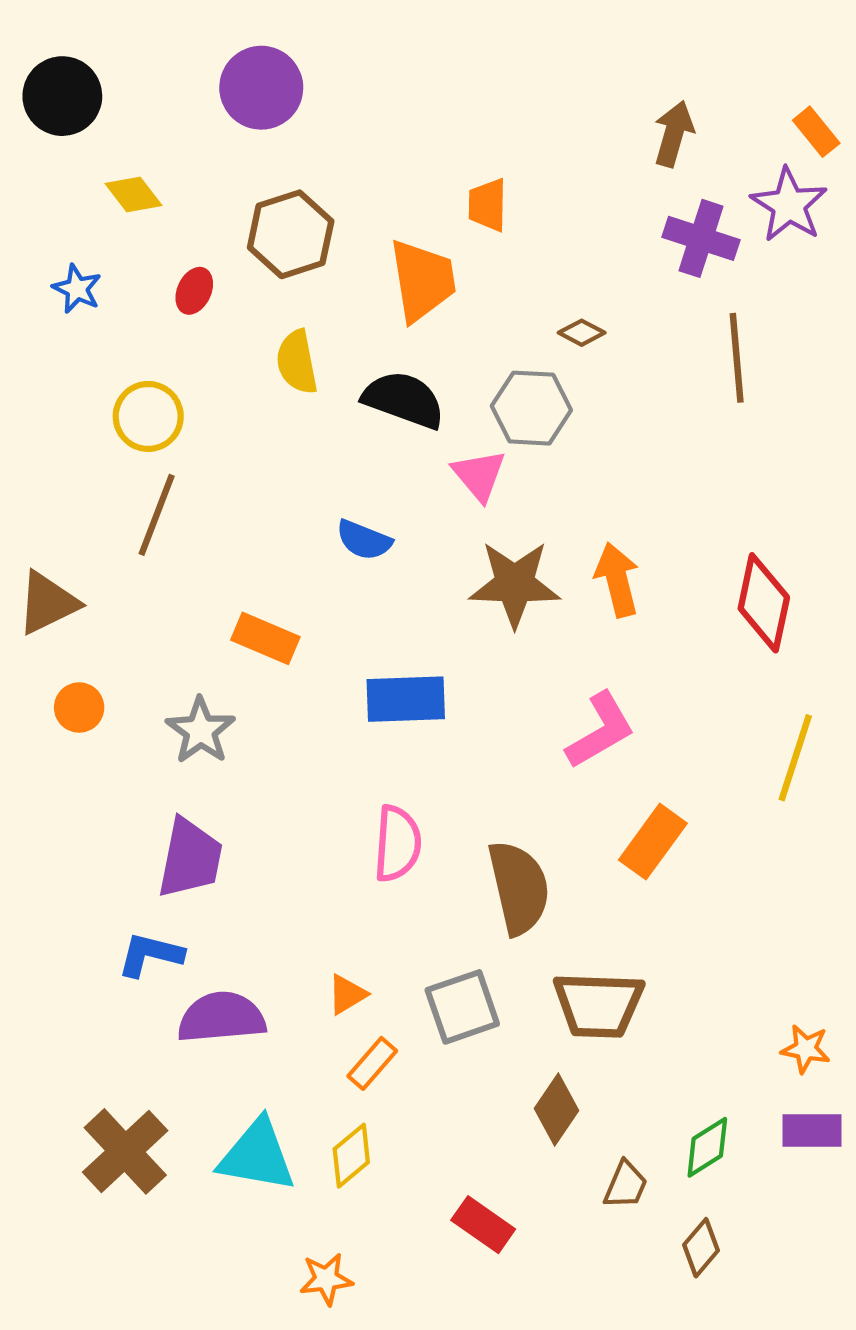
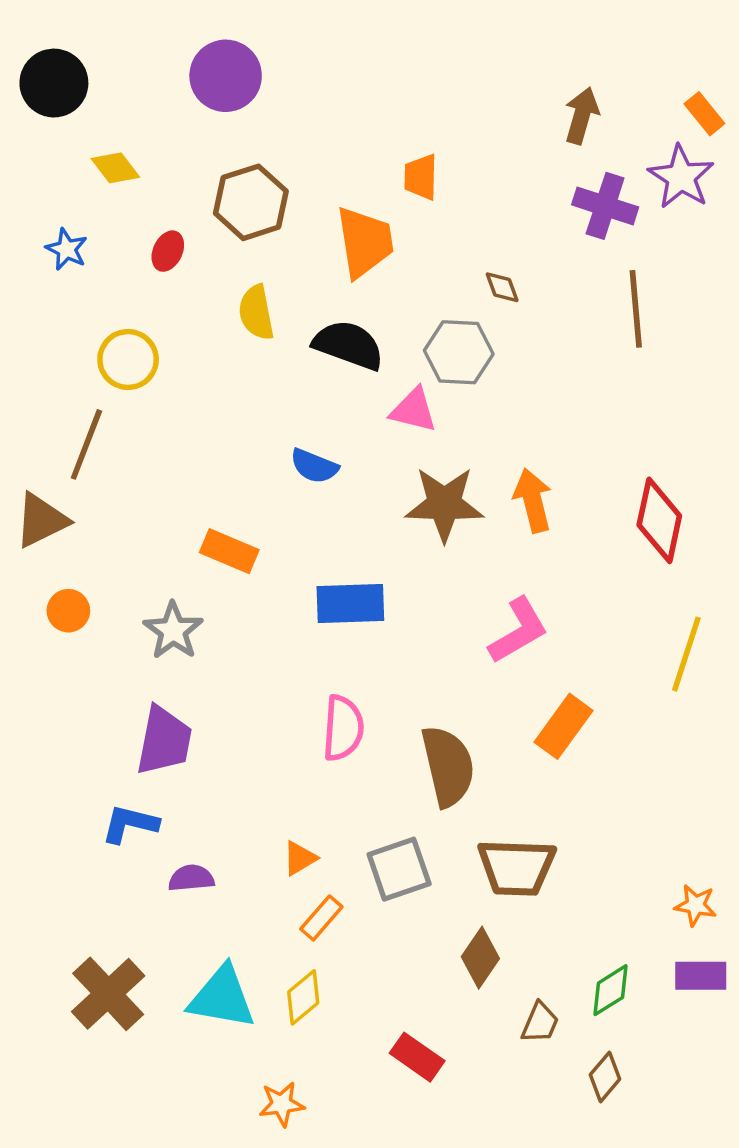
brown diamond: (582, 333) -> (502, 287), turned 42
pink triangle: (479, 475) -> (414, 410), turned -36
brown line: (157, 515) -> (86, 444), moved
purple semicircle: (221, 1017) -> (191, 878), size x0.6

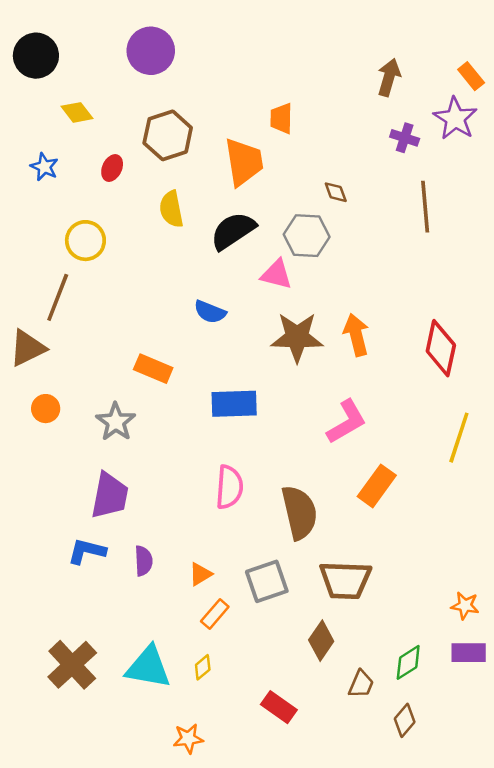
purple cross: (605, 206) -> (405, 138), size x0.7
black semicircle: (348, 345) -> (233, 231), turned -54
purple semicircle: (191, 878) -> (143, 561), moved, turned 92
yellow diamond: (303, 997) -> (203, 667), size x0.7

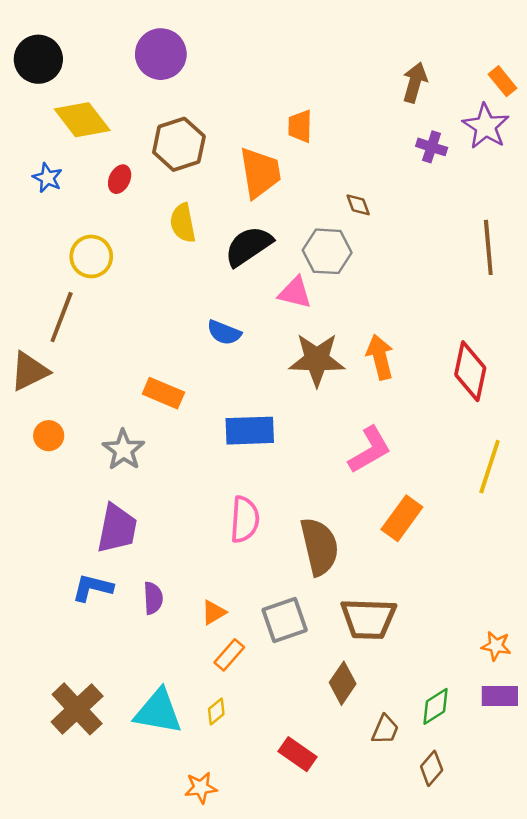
yellow diamond: (77, 112) -> (82, 120), size x1.6
brown line: (425, 207) -> (488, 247), moved

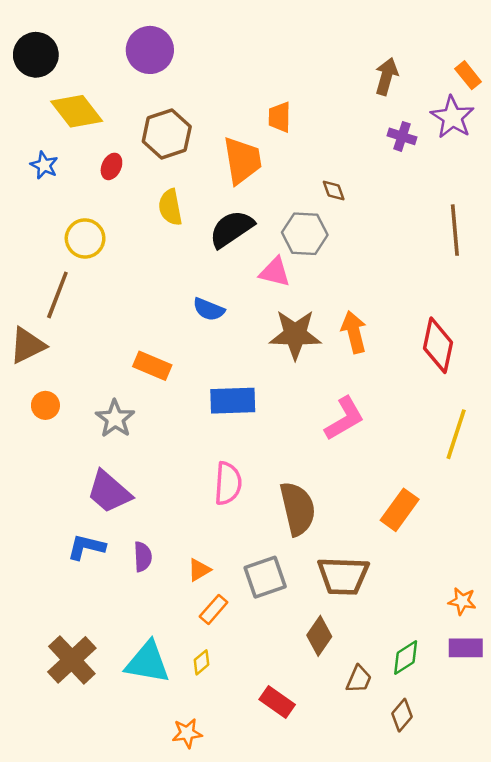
orange rectangle: (402, 518) -> (400, 510), moved
purple trapezoid: (117, 528) -> (109, 492), turned 120

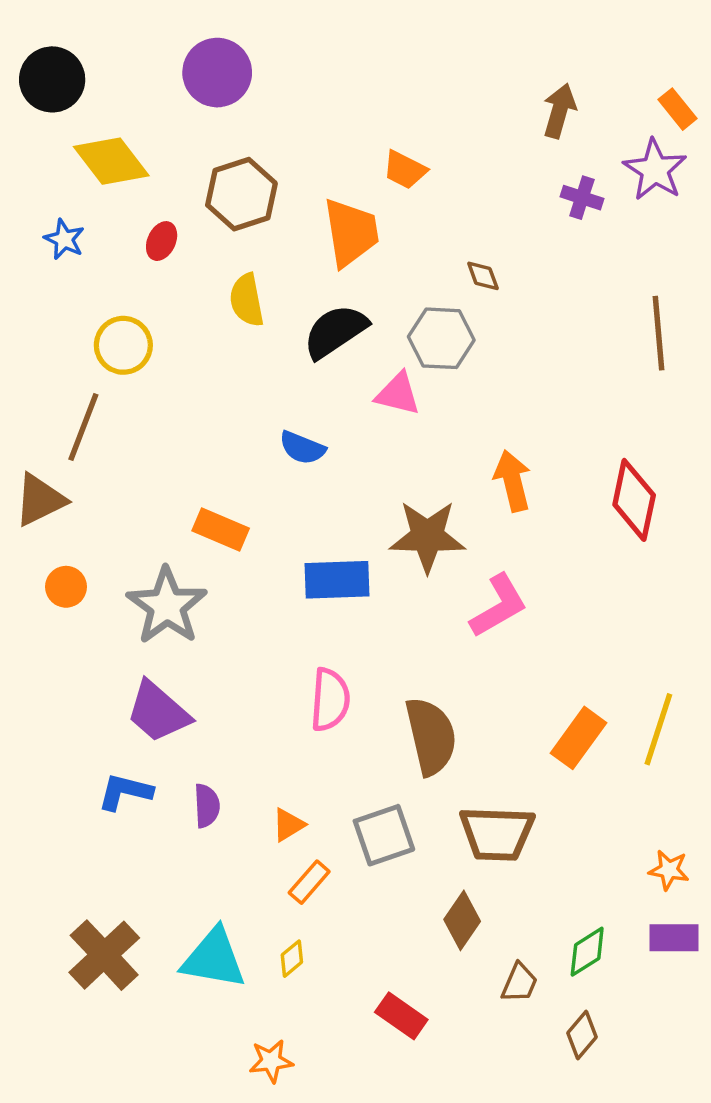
orange trapezoid: (280, 117) -> (405, 170), turned -64
brown star: (295, 335) -> (427, 536), moved
gray star: (115, 419) -> (167, 606), size x1.4
yellow line: (456, 434) -> (658, 729), moved

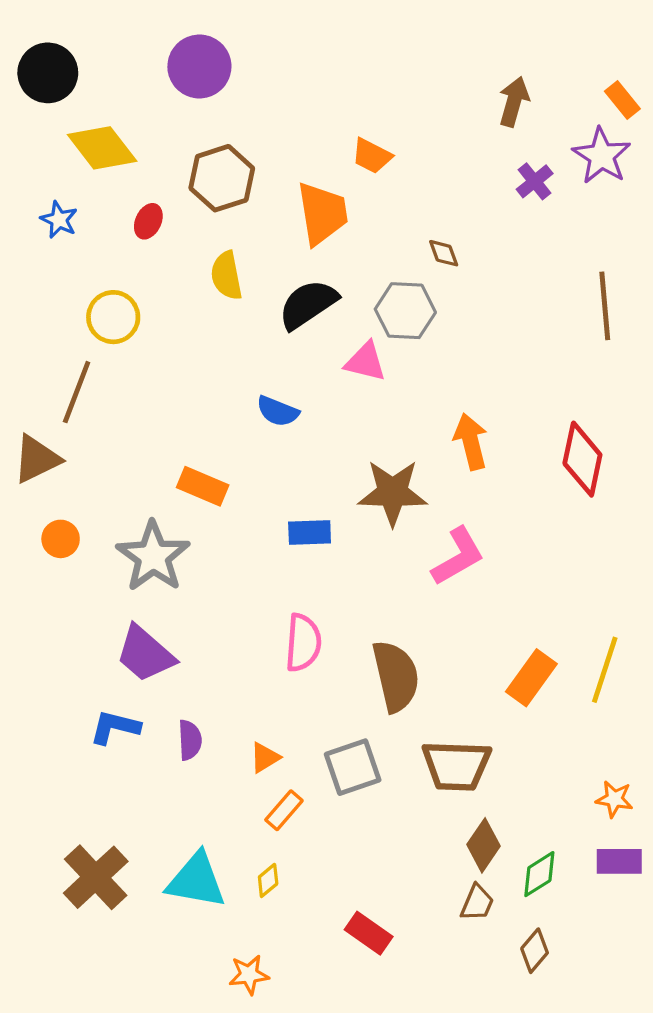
purple cross: (582, 198) -> (535, 181), turned 33
blue rectangle: (337, 580) -> (310, 533), size x0.7
brown diamond: (462, 920) -> (483, 845), moved

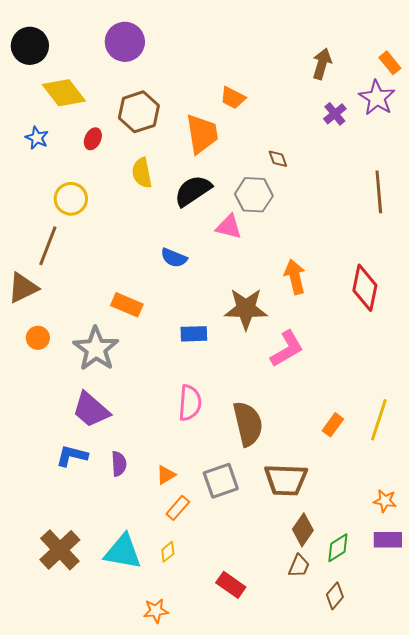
orange rectangle: (531, 678) -> (333, 425), size x0.7

